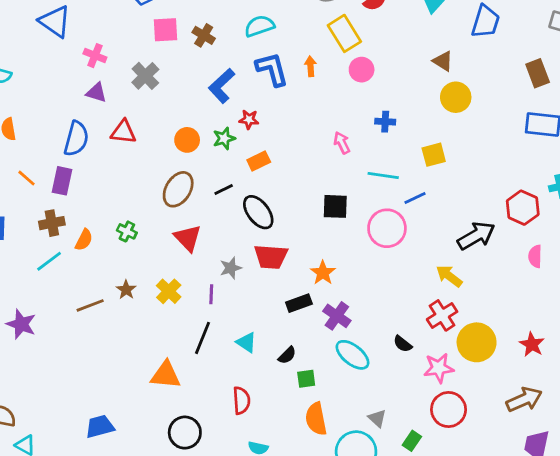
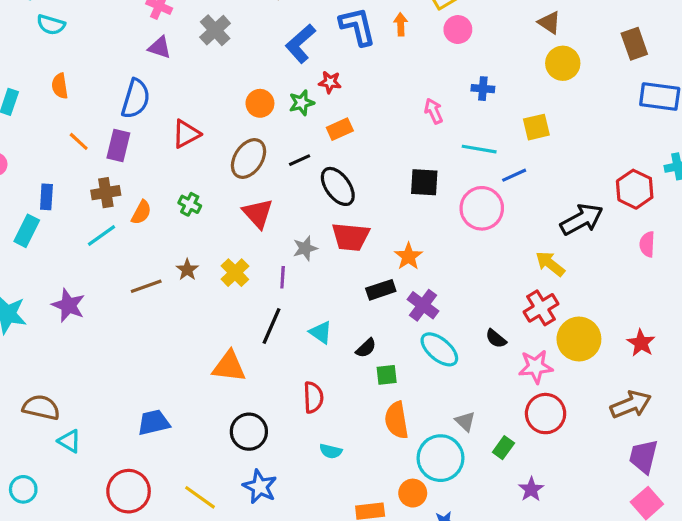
brown rectangle: (538, 73) -> (634, 44), moved
red triangle: (123, 132) -> (186, 134), moved, turned -36

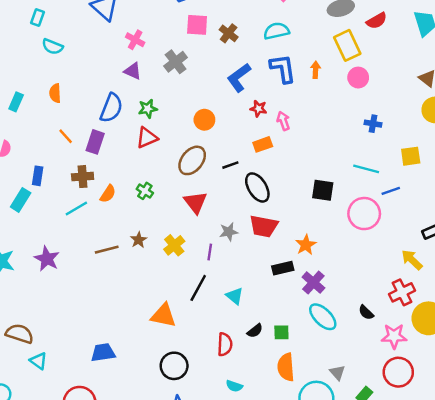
green star: (302, 103) -> (148, 109), moved
pink arrow: (434, 111) -> (283, 121), moved
black semicircle: (366, 348) -> (255, 331), moved

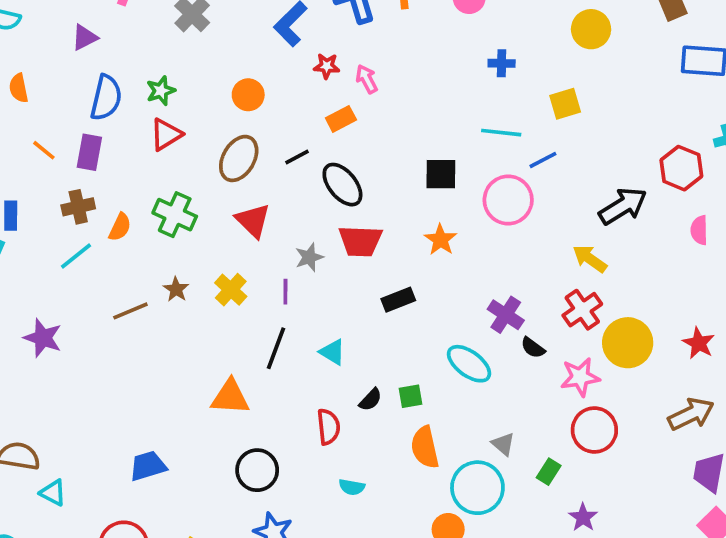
purple triangle: (133, 71) -> (85, 37), moved, turned -42
green cross: (145, 191) -> (175, 215), size x1.6
orange star: (306, 245) -> (441, 240), moved
purple cross: (313, 282) -> (506, 315), moved

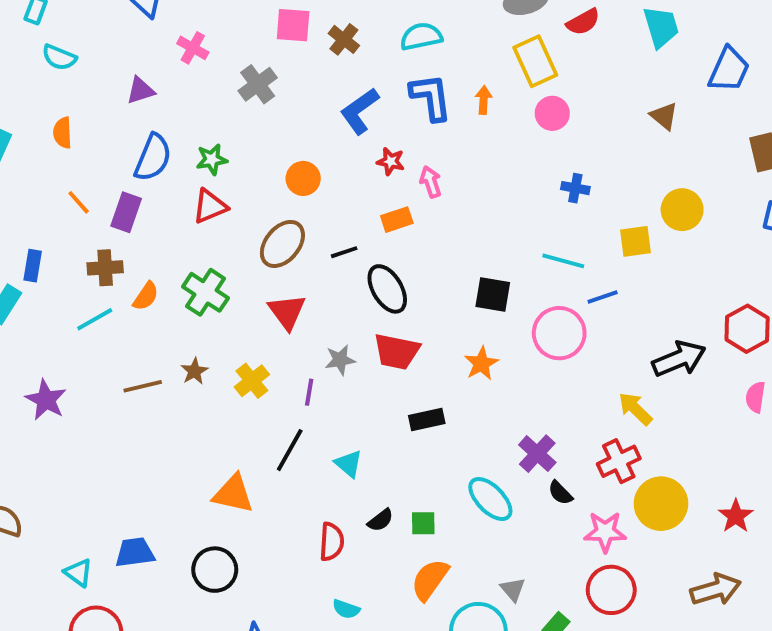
yellow circle: (591, 29) -> (682, 210), moved
orange semicircle: (425, 447) -> (430, 580), turned 39
black circle: (257, 470) -> (215, 570), moved
cyan triangle: (53, 493) -> (78, 573), moved

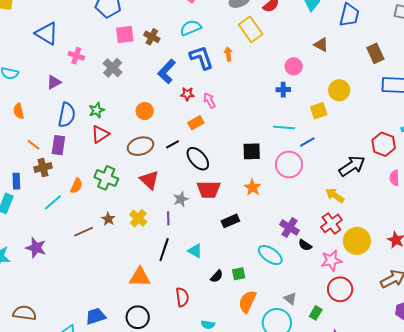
pink circle: (552, 113) -> (294, 66), moved
brown ellipse: (282, 244) -> (141, 146), turned 45
brown cross: (105, 268) -> (43, 168), moved
red semicircle: (332, 542) -> (182, 297), moved

